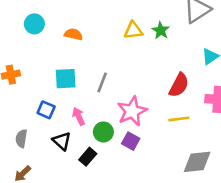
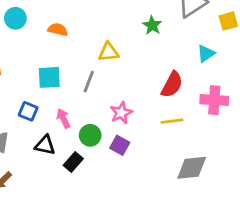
yellow triangle: (133, 30) -> (108, 52), moved
pink star: (132, 111) -> (121, 113), size x0.7
black triangle: (62, 141) -> (45, 145), turned -30

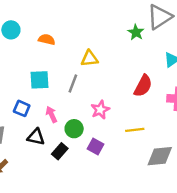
green star: (152, 25) -> (136, 32), moved
yellow line: (172, 121) -> (135, 130), moved
purple square: (120, 145) -> (95, 147), moved

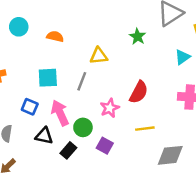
green star: (136, 32) -> (138, 36), moved
red semicircle: (143, 86) -> (139, 92), moved
pink arrow: (51, 114) -> (60, 113), size x1.5

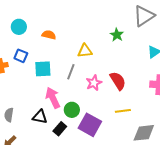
red semicircle: (139, 92) -> (118, 81), turned -60
blue square: (30, 107) -> (21, 56), moved
pink star: (110, 108) -> (94, 83), moved
purple square: (105, 146) -> (90, 125), size x1.6

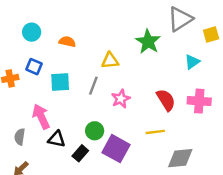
green star: (117, 35) -> (148, 42), size x1.5
red semicircle: (118, 81) -> (166, 100), moved
pink arrow: (53, 98) -> (41, 117), moved

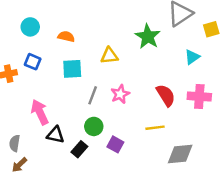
cyan square: (60, 82) -> (72, 69), moved
gray line: (93, 86) -> (93, 95), moved
gray semicircle: (20, 137) -> (15, 143), moved
purple square: (116, 149) -> (115, 144), size x0.6

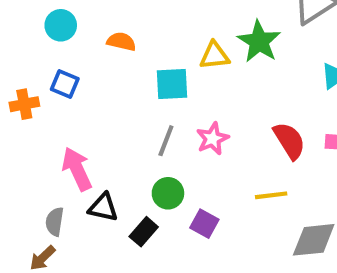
yellow triangle: (109, 56) -> (214, 56), moved
cyan square: (72, 69) -> (172, 84), moved
gray semicircle: (15, 143) -> (55, 222), moved

